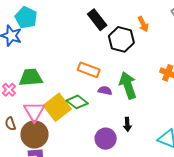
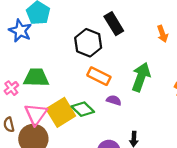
black hexagon: (121, 39) -> (88, 43), moved
green arrow: (128, 85) -> (141, 77), moved, turned 32

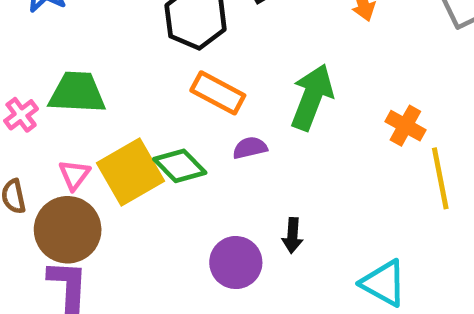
purple semicircle: (114, 100) -> (250, 148), turned -32
pink triangle: (36, 114) -> (74, 175), size x0.6

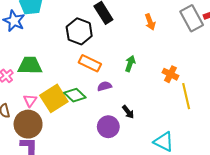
green arrow: (312, 97) -> (130, 64), size x0.6
black arrow: (292, 235) -> (128, 112), moved, turned -40
purple circle: (236, 263) -> (108, 127), moved

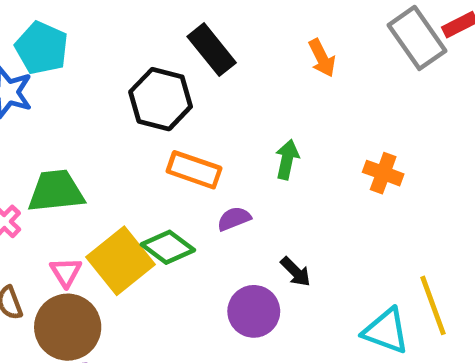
yellow line: (186, 96) -> (433, 305), moved

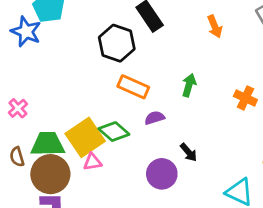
green trapezoid: (56, 191) -> (48, 144), moved
pink triangle: (66, 272) -> (92, 162), moved, turned 48

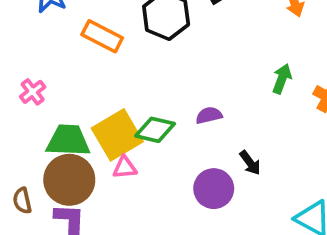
green arrow: (189, 85) -> (282, 79), moved
orange rectangle: (133, 87) -> (102, 36), moved
green diamond: (114, 132) -> (155, 130), turned -32
brown semicircle: (17, 157) -> (22, 201), moved

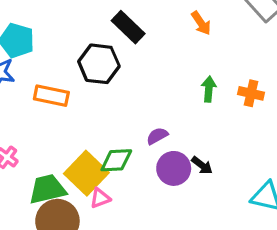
purple circle: (214, 189) -> (174, 168), moved

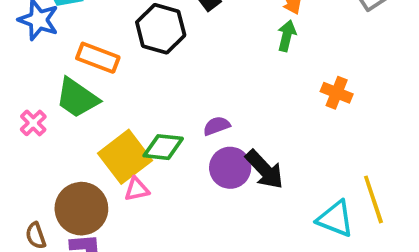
green arrow: (209, 89) -> (287, 36), moved
black arrow: (202, 165) -> (264, 169), size x1.6
green trapezoid: (47, 189) -> (77, 98), moved, turned -141

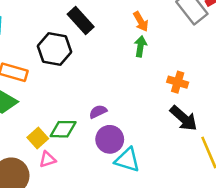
yellow square: (125, 157) -> (38, 138), size x0.6
black arrow: (264, 169) -> (184, 118), moved
cyan triangle: (335, 219) -> (127, 160), moved

